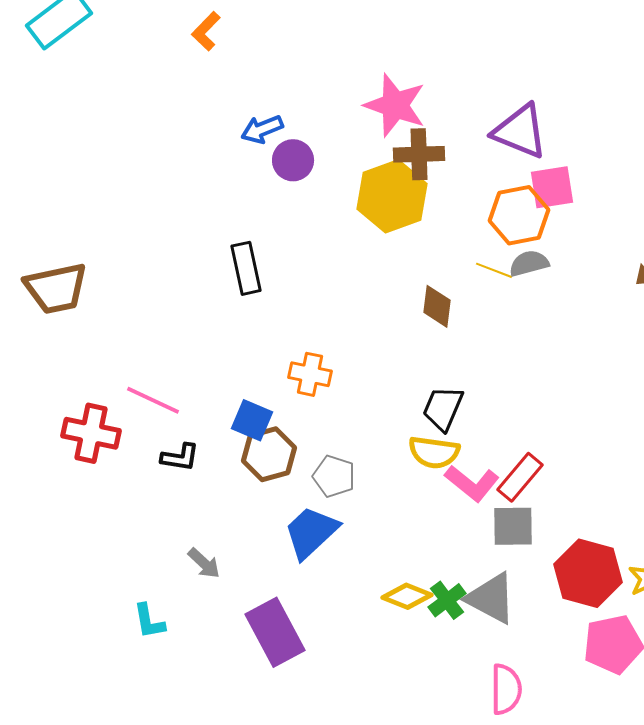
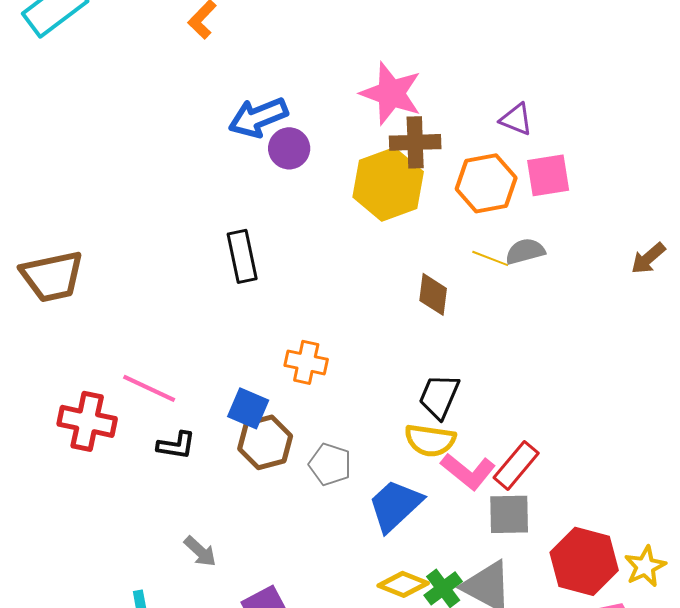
blue arrow: (262, 129) -> (258, 117), size x1.4
purple triangle: (520, 131) -> (516, 119), size x0.6
orange hexagon: (519, 215) -> (486, 183), moved
blue trapezoid: (311, 532) -> (395, 505), moved

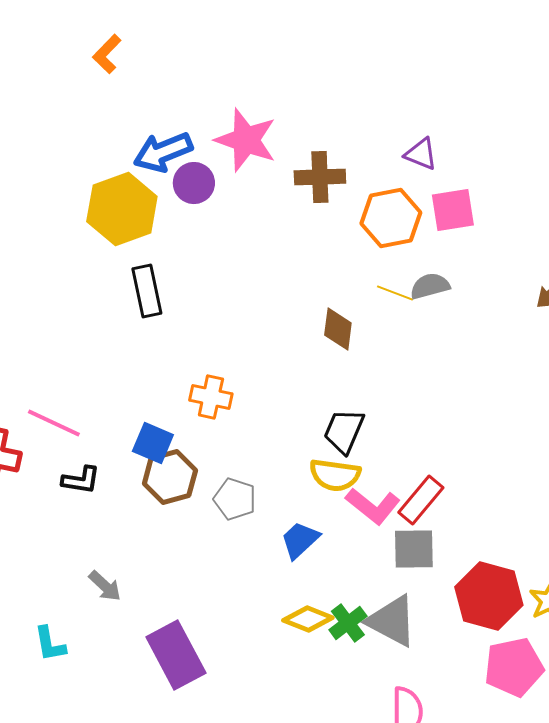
pink star: (391, 93) -> (246, 140), moved
yellow hexagon: (388, 184) -> (122, 209), moved
blue trapezoid: (395, 505) -> (300, 540), size x0.7

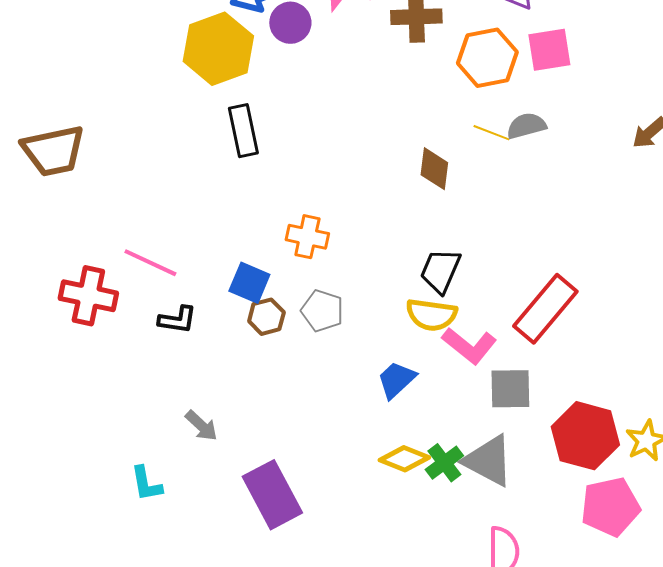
brown hexagon: (170, 477) -> (266, 317), size x0.7
gray pentagon: (235, 499) -> (322, 311), moved
red rectangle: (421, 500) -> (545, 309), moved, size x1.4

